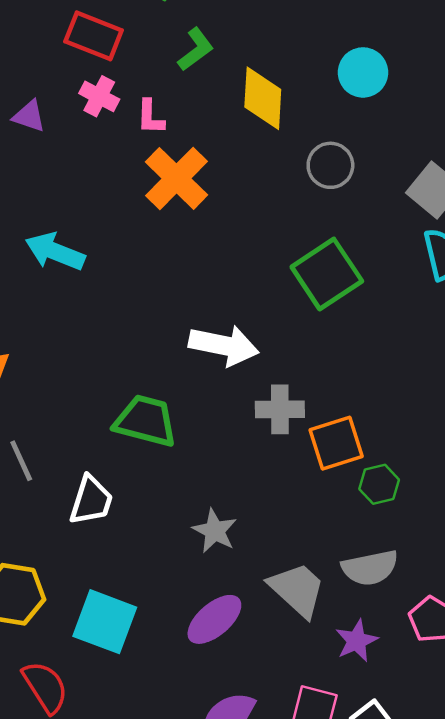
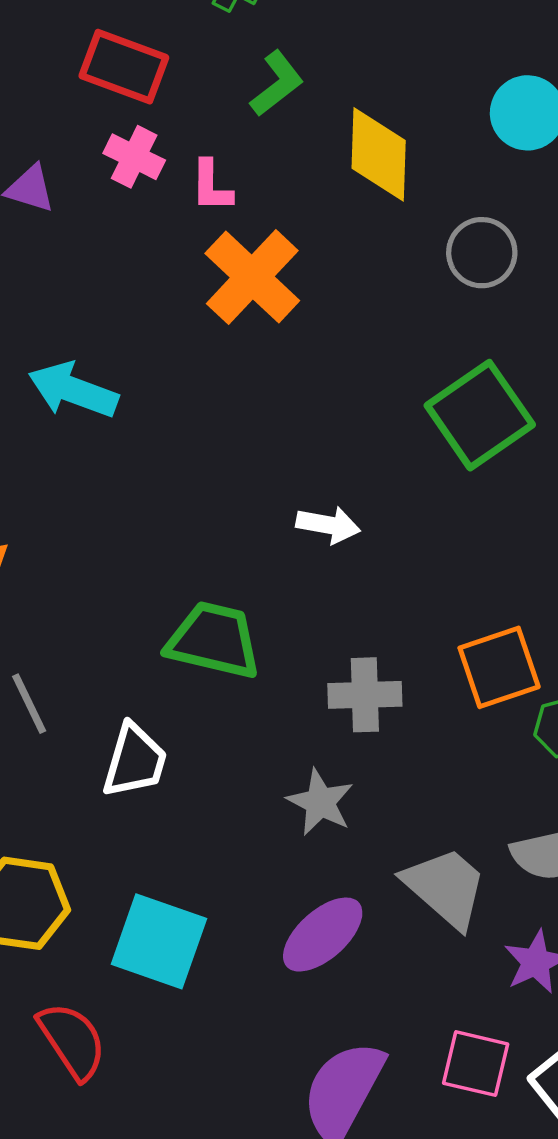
white arrow: (224, 345) -> (328, 525), size x0.6
gray cross: (280, 409) -> (365, 695), moved

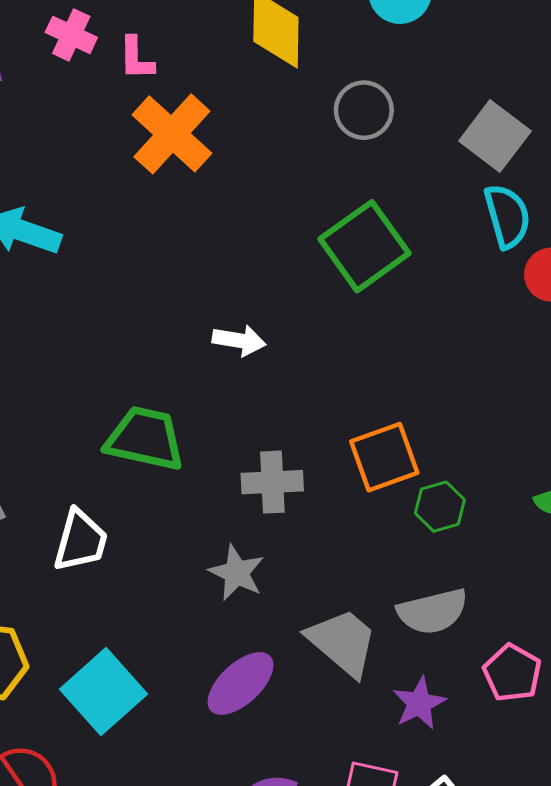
cyan square: (159, 941) -> (104, 692), turned 30

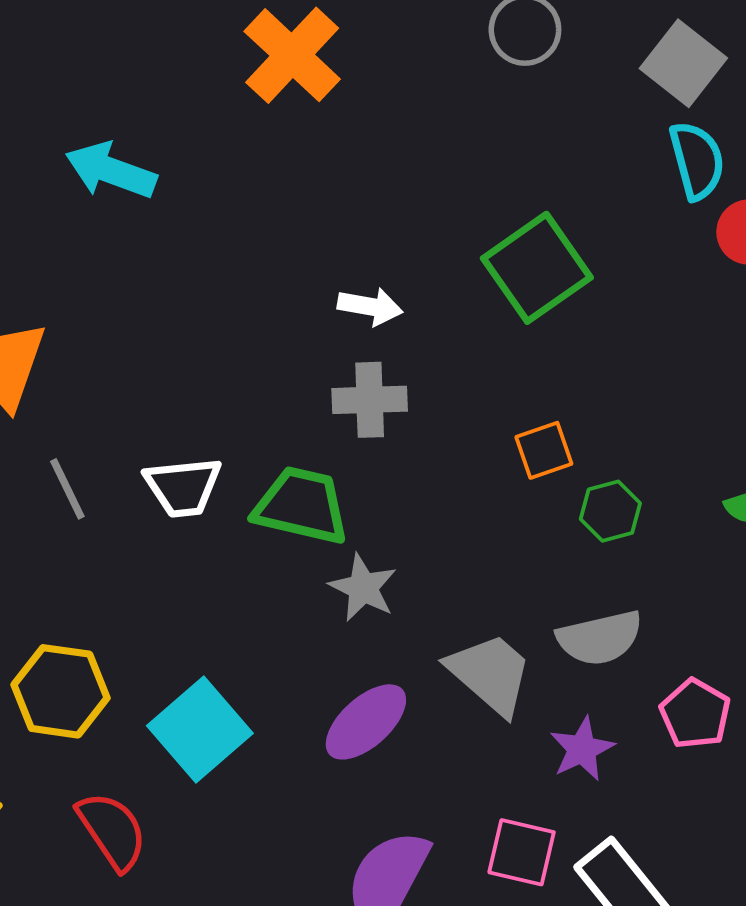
green square: (365, 246) -> (537, 268), moved
green trapezoid: (145, 439) -> (301, 506), moved
orange square: (384, 457) -> (544, 450), size x0.7
gray cross: (272, 482) -> (370, 400), moved
white trapezoid: (81, 541) -> (183, 487), moved, turned 68

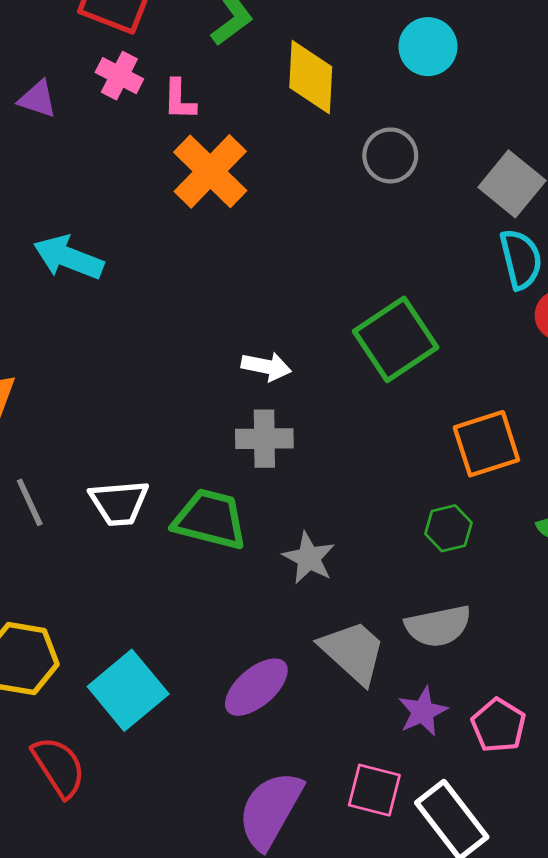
orange square: (544, 450) -> (486, 444), moved, size x1.5
gray star: (363, 588) -> (309, 558), moved
pink pentagon: (695, 714) -> (499, 725), moved

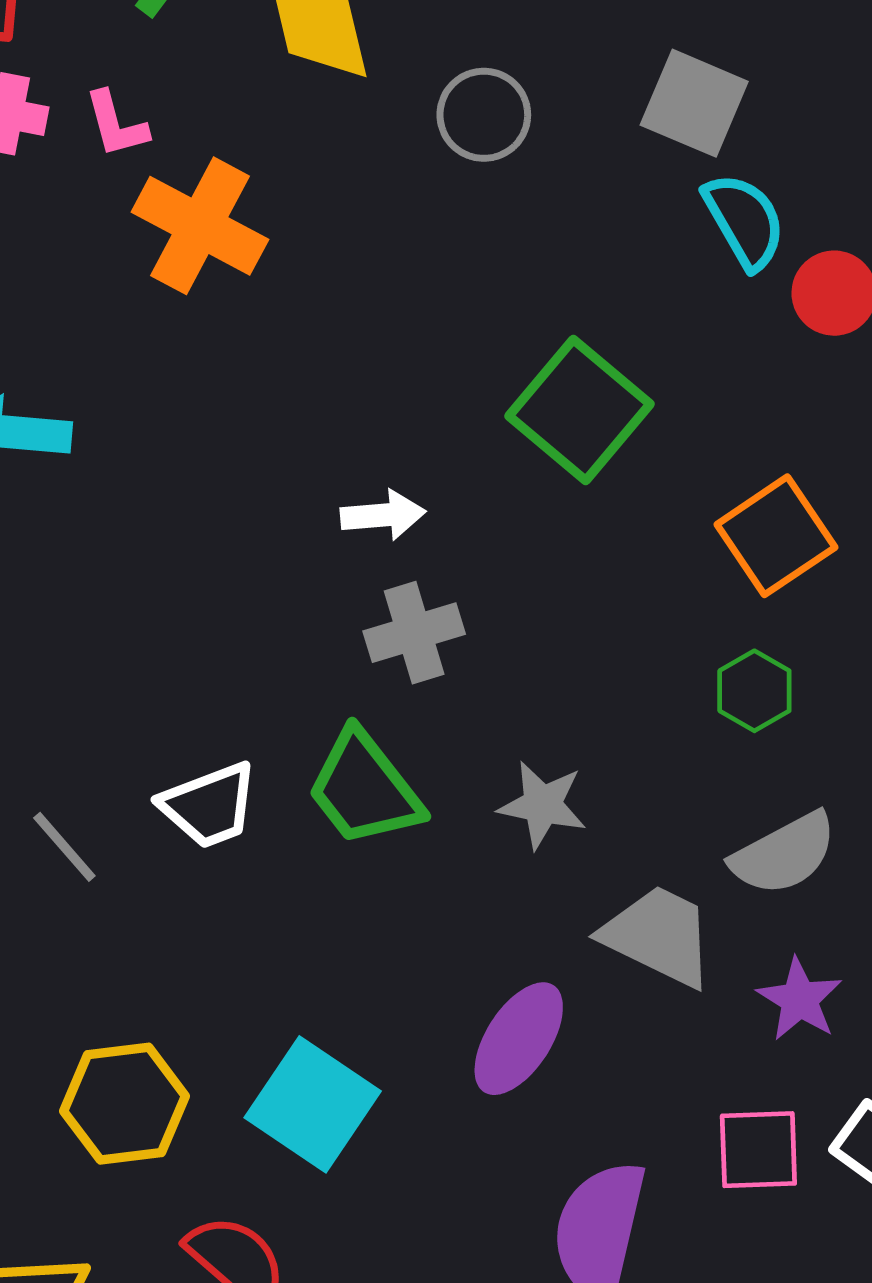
green trapezoid: (210, 519) -> (364, 789), turned -126

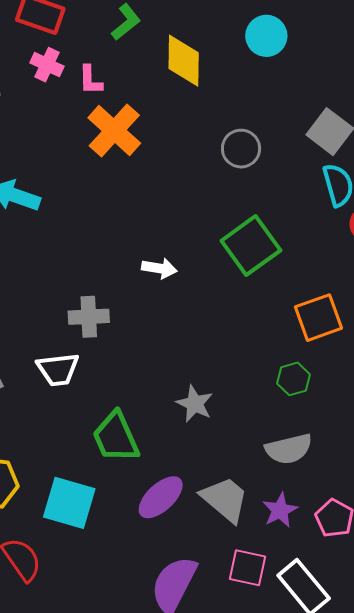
gray circle: (484, 115) -> (241, 149), moved
gray cross: (414, 633) -> (89, 317), moved
green trapezoid: (364, 789) -> (116, 437), moved
gray trapezoid: (658, 936) -> (225, 499), moved
cyan square: (313, 1104) -> (69, 503), turned -32

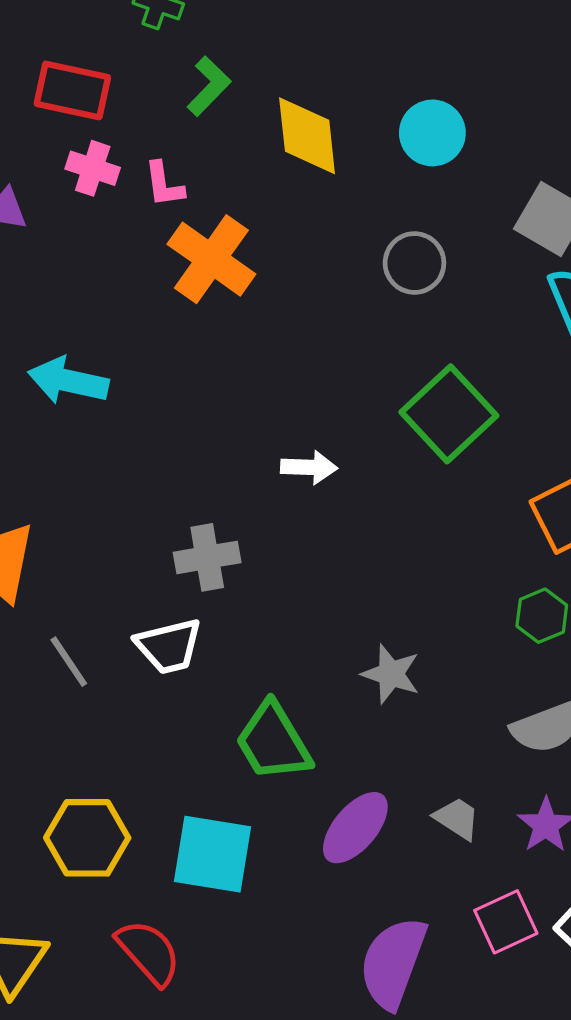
cyan circle: (266, 36) -> (432, 133), moved
gray trapezoid: (225, 499) -> (457, 818), size x0.6
pink square: (248, 568) -> (506, 922), turned -30

